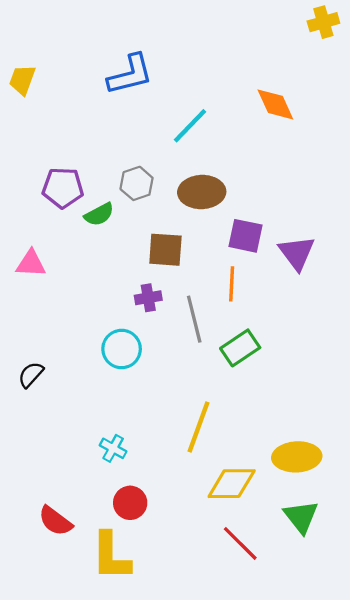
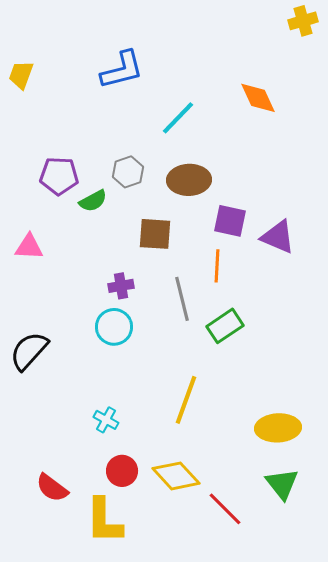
purple triangle: (297, 253) -> (278, 237), turned -30
purple cross: (148, 298) -> (121, 286), moved
black semicircle: (31, 375) -> (29, 351), size x1.6
yellow diamond: (232, 484) -> (176, 476), moved, turned 48

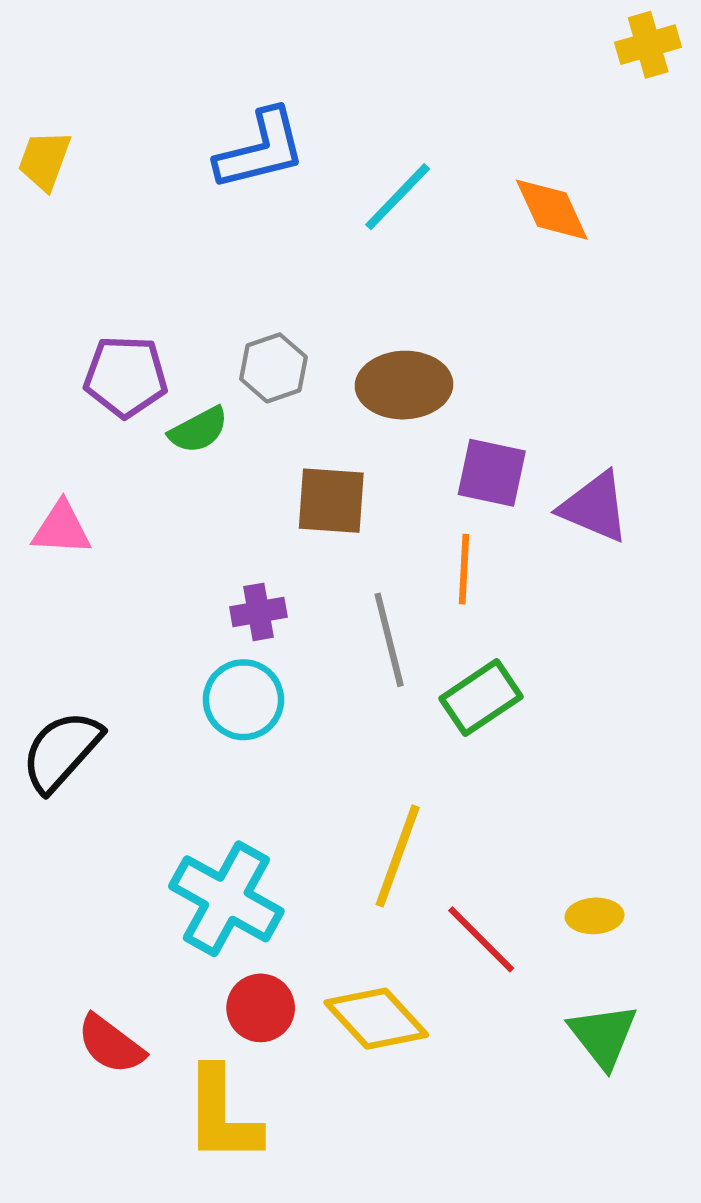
cyan line: (178, 118) -> (398, 197), moved
cyan cross: (106, 420) -> (226, 899), size x2.0
yellow ellipse: (278, 428) -> (595, 916), size x0.6
red line: (225, 509) -> (481, 939), moved

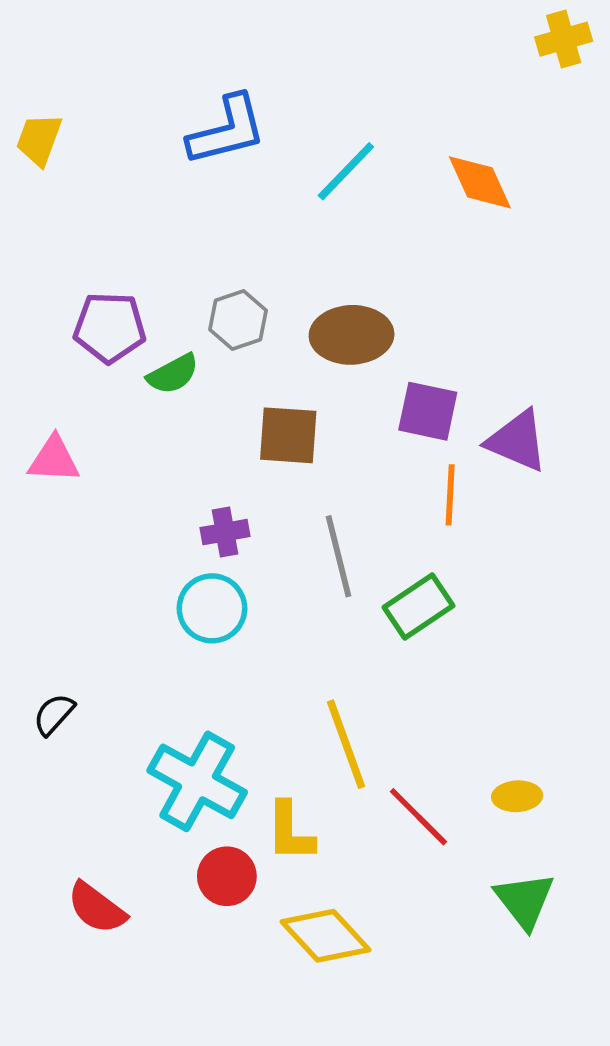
orange line: (464, 569) -> (450, 495), moved
black semicircle: (62, 751) -> (54, 714), moved, size x0.6
yellow line: (398, 856) -> (346, 744), turned -40
yellow diamond: (376, 1019) -> (325, 936), moved
yellow L-shape: (222, 1115) -> (290, 832), moved, size x0.7

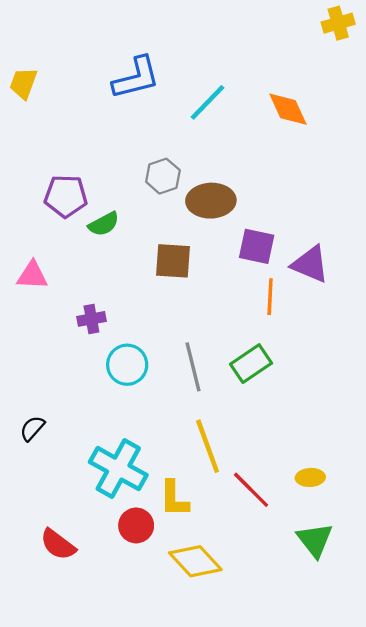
gray hexagon: (238, 320) -> (163, 176), moved
purple cross: (225, 532) -> (91, 319), moved
gray line: (338, 556) -> (193, 367), moved

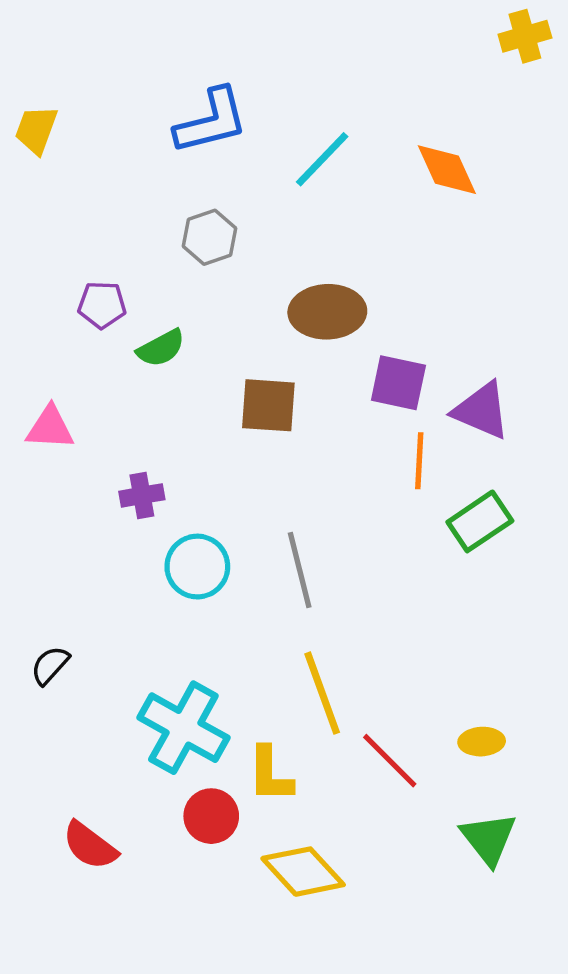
gray hexagon: (163, 176) -> (209, 237), moved
purple pentagon: (66, 196) -> (102, 305), size x0.7
green rectangle: (251, 364) -> (480, 521), moved

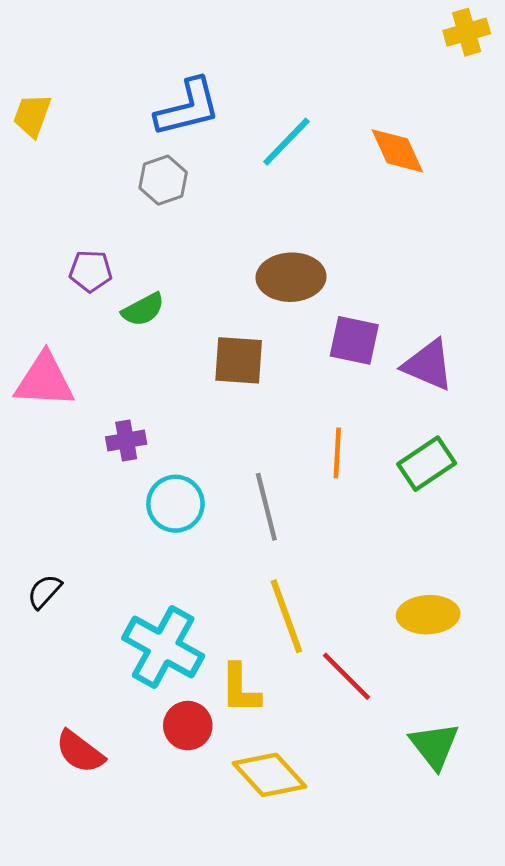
gray hexagon: (209, 237) -> (163, 180), moved
pink triangle: (50, 428) -> (44, 380), size x1.4
orange line: (419, 461) -> (337, 453), moved
yellow ellipse: (482, 742) -> (428, 615), moved, size x1.5

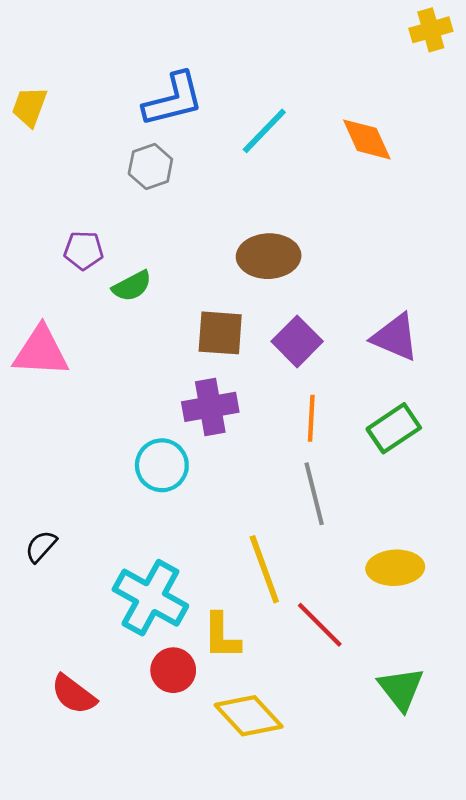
purple square: (354, 340) -> (297, 341), moved, turned 33
purple cross: (126, 441) -> (210, 407), moved, size x1.5
gray line: (266, 507) -> (314, 494), moved

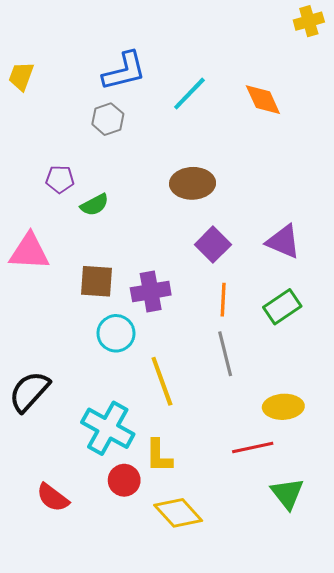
brown square: (220, 333) -> (97, 281), moved
black semicircle: (41, 546) -> (29, 391), size x1.8
yellow line: (264, 569) -> (162, 381), moved
red line: (320, 625) -> (253, 448), moved, turned -57

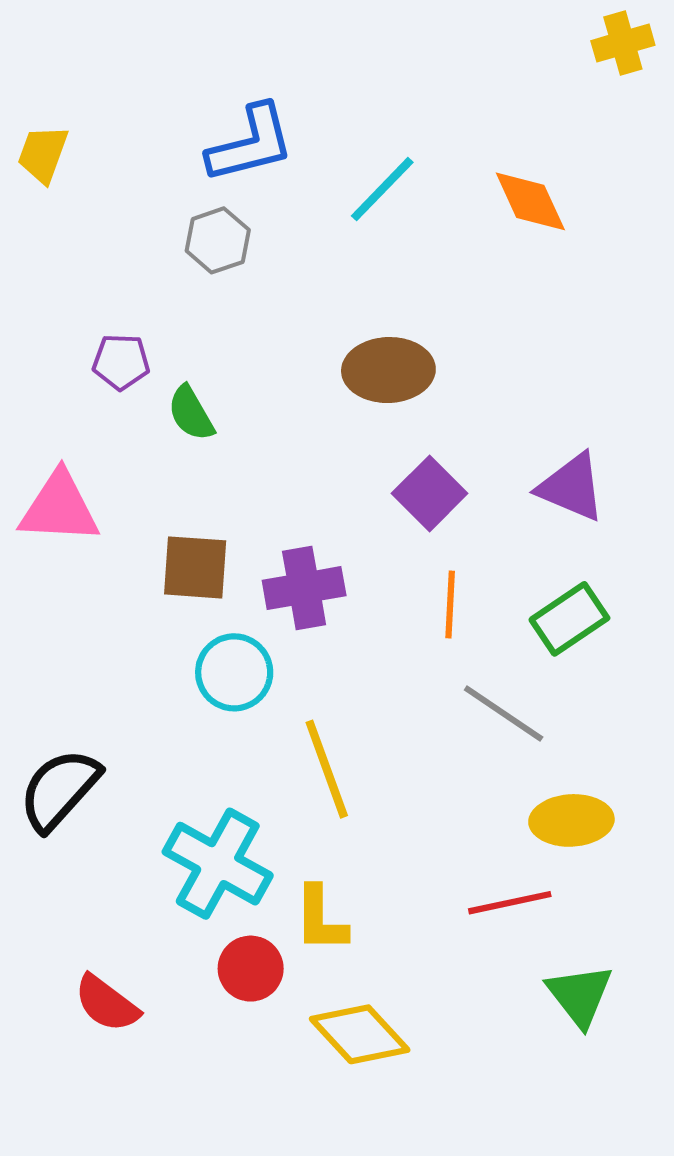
green semicircle: (95, 205) -> (191, 413), turned 88
gray line: (225, 354) -> (504, 714), moved, turned -42

